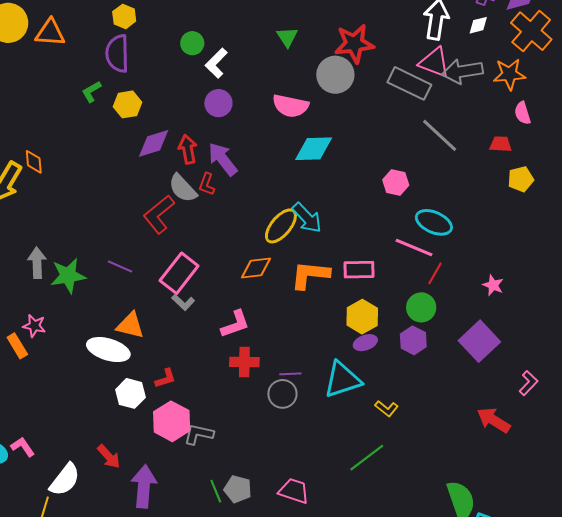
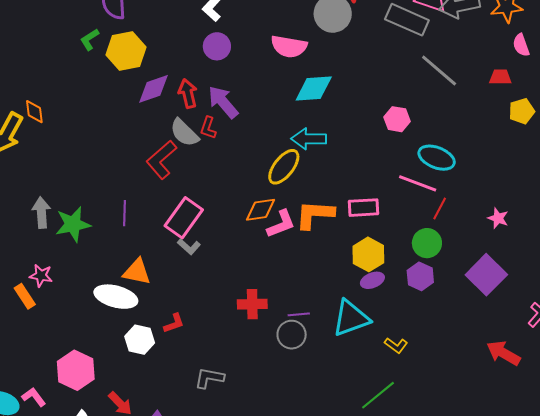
yellow hexagon: (127, 104) -> (126, 51), size x1.4
cyan arrow: (307, 218) -> (309, 139), moved, turned 136
purple line: (120, 266) -> (125, 213), turned 70
pink L-shape: (235, 324) -> (281, 224), moved
pink hexagon: (172, 421) -> (76, 370), moved

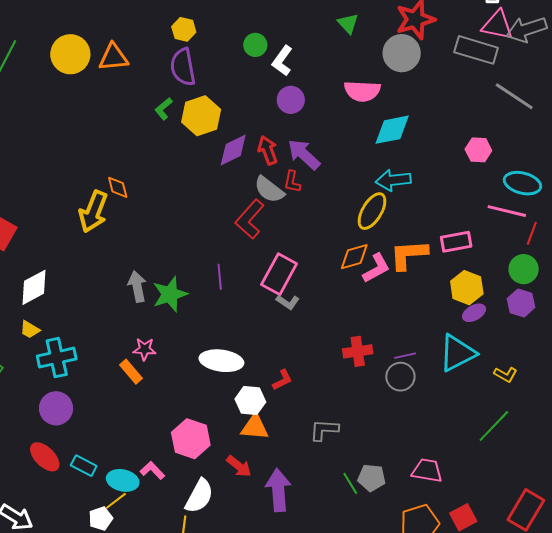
orange triangle: (137, 272) -> (255, 427), moved

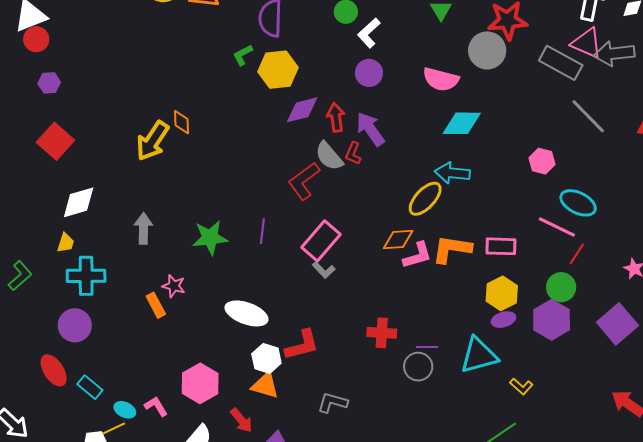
gray arrow: (137, 286) -> (143, 228), moved
purple hexagon: (521, 303) -> (552, 320), size x1.4
yellow trapezoid: (30, 330) -> (66, 243), turned -115
red L-shape: (282, 380) -> (302, 345), size x1.6
cyan ellipse: (123, 480) -> (125, 410), size x0.7

